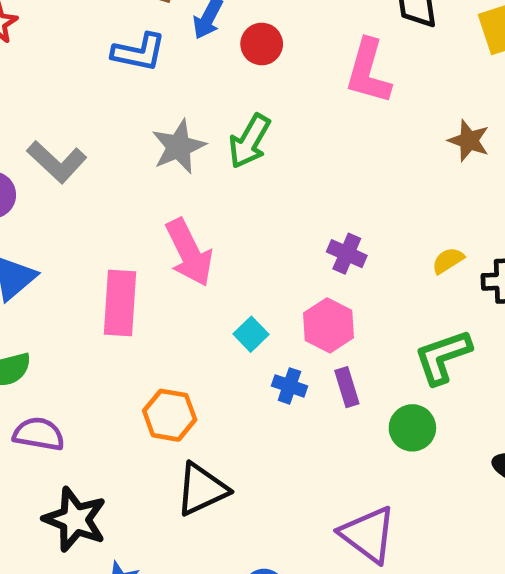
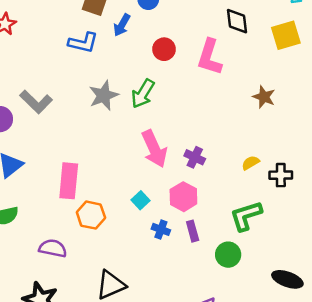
red circle: (262, 44) -> (164, 49), moved
pink arrow: (189, 252) -> (154, 149), moved
orange hexagon: (170, 415) -> (91, 215), moved
purple semicircle: (39, 434) -> (53, 248), moved

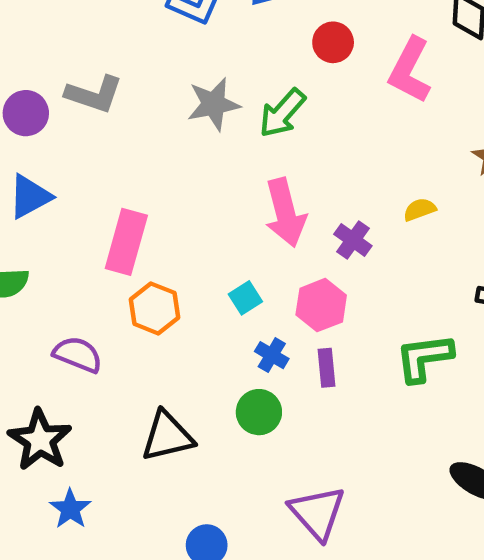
gray L-shape: (36, 102) -> (94, 94), turned -36
yellow semicircle: (250, 163) -> (420, 210), moved
green circle: (228, 255) -> (259, 412), moved

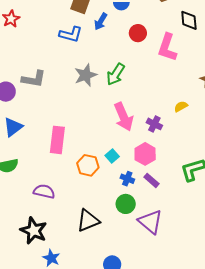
red circle: (333, 42) -> (138, 33), moved
orange hexagon: (155, 308) -> (88, 165), moved
purple rectangle: (326, 368) -> (152, 180), turned -35
purple triangle: (317, 513) -> (150, 222), moved

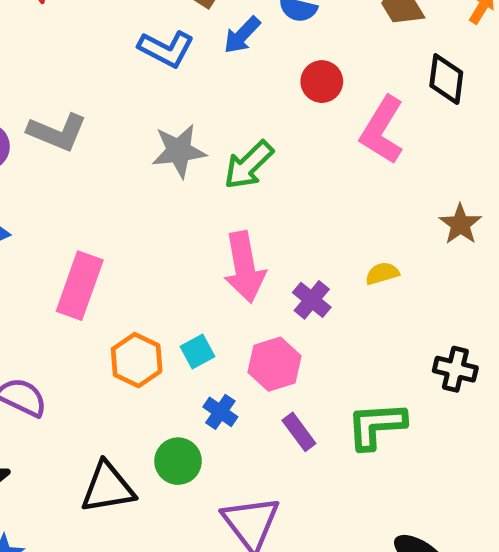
purple rectangle: (152, 180) -> (299, 432), moved
green circle: (126, 204) -> (178, 461), moved

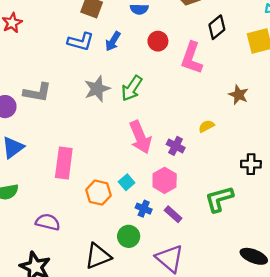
blue arrow: (242, 35) -> (113, 41), moved
black diamond: (446, 79) -> (217, 27), turned 55
purple rectangle: (299, 432) -> (173, 214), moved

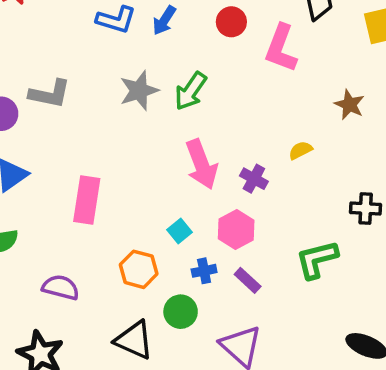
orange hexagon: (99, 193) -> (139, 269), moved
blue cross: (144, 209) -> (204, 271), turned -35
black triangle: (98, 256) -> (134, 340), turned 44

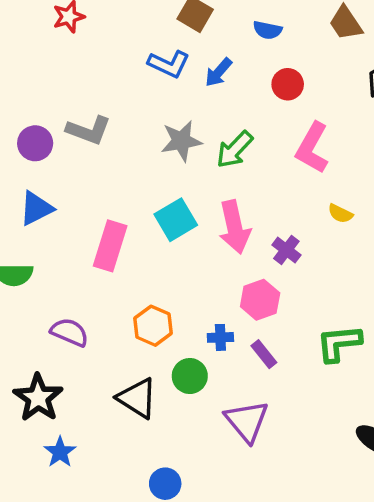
pink L-shape: (281, 48) -> (312, 148), moved
yellow semicircle: (300, 150) -> (340, 214), moved, turned -135
cyan square: (179, 231) -> (176, 220), moved, size x1.6

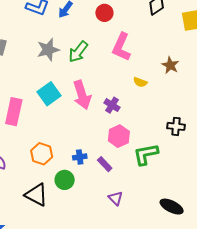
pink hexagon: (260, 300) -> (119, 136), moved
purple triangle: (247, 421) -> (116, 198), moved, size x0.6

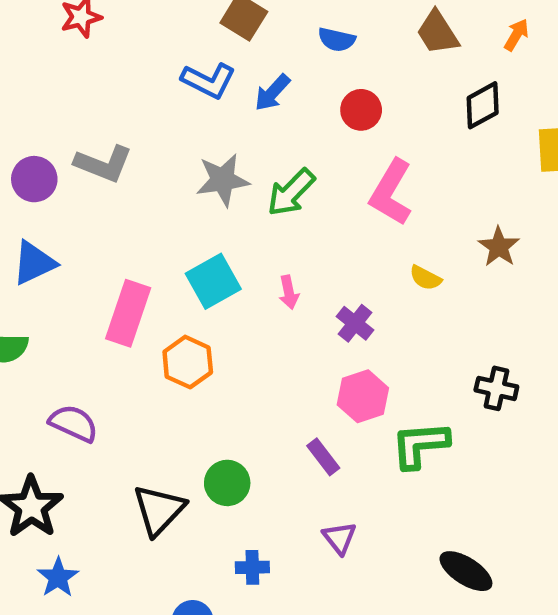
pink arrow: (82, 95) -> (289, 292), size x0.5
orange hexagon: (42, 154) -> (188, 362), moved
blue cross: (80, 157) -> (252, 567), moved
black triangle: (36, 195) -> (159, 510), turned 40

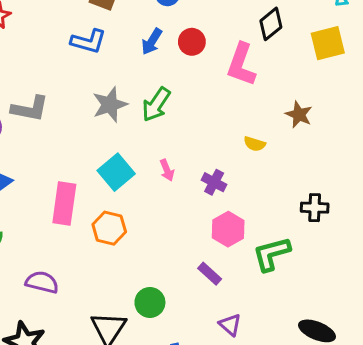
blue arrow: (272, 93) -> (152, 42), moved
pink L-shape: (391, 192) -> (241, 65), moved

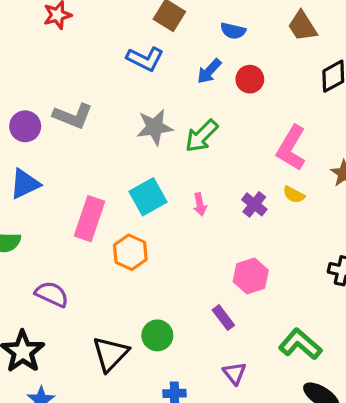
pink L-shape: (241, 65) -> (291, 148), moved
purple cross: (214, 182) -> (254, 204), moved
green L-shape: (272, 254) -> (300, 344), moved, turned 45

